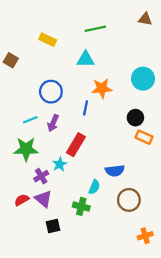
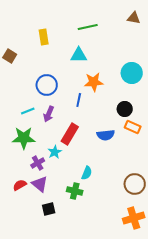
yellow rectangle: (48, 40) -> (44, 37), turned 56
blue semicircle: (115, 171) -> (106, 135), moved
brown circle: (129, 200) -> (135, 184), moved
orange cross: (145, 236) -> (134, 218), size x1.5

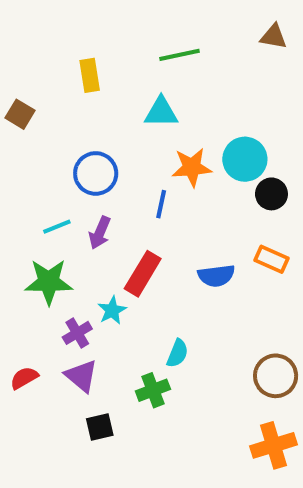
cyan circle: (132, 73) -> (245, 159), moved
black circle: (125, 109) -> (271, 194), moved
red semicircle: (20, 185) -> (24, 378), moved
green cross: (75, 191) -> (153, 390), turned -35

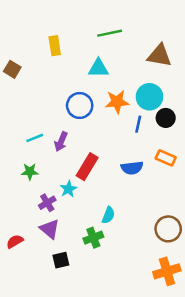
brown triangle: (274, 37) -> (159, 56), moved, size x1.5
blue circle: (96, 173) -> (80, 105), moved
blue line: (161, 204) -> (138, 124), moved
green star: (49, 282) -> (30, 172), size x0.6
red semicircle: (24, 378) -> (15, 241), moved

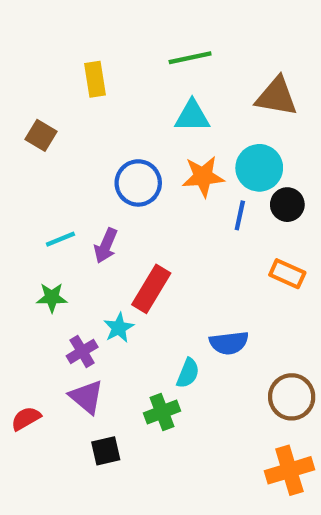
cyan triangle: (98, 68) -> (192, 116), moved
brown square: (12, 69) -> (41, 135), moved
blue semicircle: (132, 168) -> (229, 343), moved

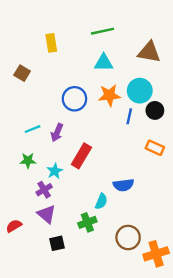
cyan star: (119, 328) -> (55, 171), moved
brown circle: (292, 397) -> (128, 237), moved

